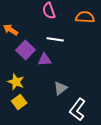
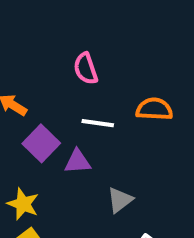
orange semicircle: (85, 17) -> (154, 109), moved
gray triangle: (61, 88) -> (120, 200), moved

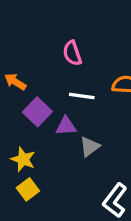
gray triangle: (120, 200) -> (90, 147), moved

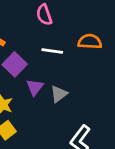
purple triangle: (66, 126) -> (35, 87), moved, turned -48

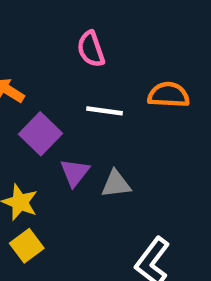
gray triangle: (59, 94) -> (116, 184), turned 30

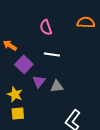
orange semicircle: (169, 95) -> (86, 22), moved
yellow square: (27, 246) -> (18, 113), turned 32

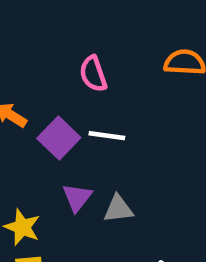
purple square: (24, 64) -> (59, 138), moved

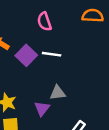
purple triangle: (77, 197) -> (42, 108), moved

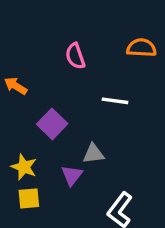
white line: (52, 54) -> (115, 101), moved
purple square: (26, 55) -> (52, 124), moved

